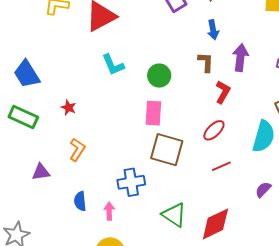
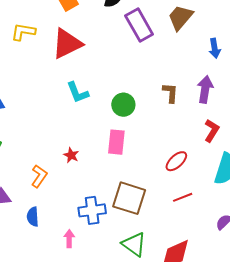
blue arrow: (213, 30) -> (215, 48), moved
red L-shape: (223, 92) -> (212, 131), moved
red star: (68, 108) -> (71, 155), moved
brown square: (167, 150) -> (129, 198), moved
blue semicircle: (80, 201) -> (33, 217), moved

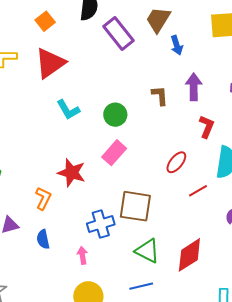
blue arrow: (215, 48) -> (177, 45), moved
pink rectangle: (116, 142) -> (114, 153), turned 45
red star: (71, 155) -> (72, 173), size x1.8
red line: (183, 197) -> (198, 191), moved

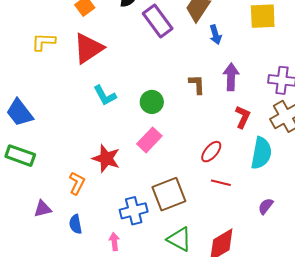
red line: (198, 191) -> (221, 183), moved, turned 42
brown square: (135, 206) -> (169, 194), turned -32

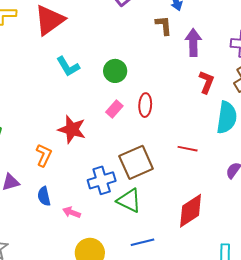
brown L-shape: (197, 84) -> (164, 25), moved
pink rectangle: (149, 140) -> (114, 109), size x0.7
red ellipse: (211, 152) -> (145, 105), moved, turned -35
green triangle: (179, 239) -> (129, 201), moved
pink arrow: (114, 242) -> (72, 212), moved, turned -60

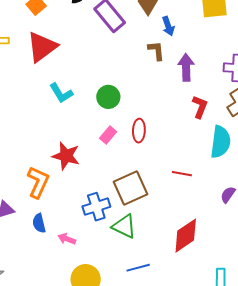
orange L-shape: (44, 155) -> (38, 182), size x1.4

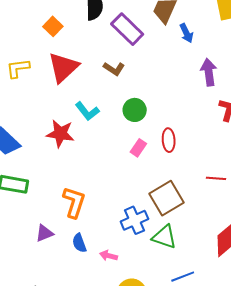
brown L-shape: (156, 51) -> (114, 69), moved, turned 135
red star: (66, 156) -> (60, 134), moved

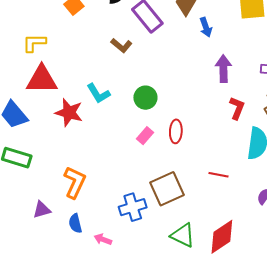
red triangle: (63, 67) -> (42, 80), moved, turned 36
brown L-shape: (114, 69) -> (121, 45), moved
green triangle: (164, 237) -> (183, 235), moved

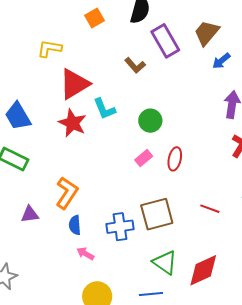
blue arrow: (206, 27) -> (221, 61), turned 60
red triangle: (42, 80) -> (74, 84), moved, turned -40
blue semicircle: (75, 223) -> (75, 225), moved

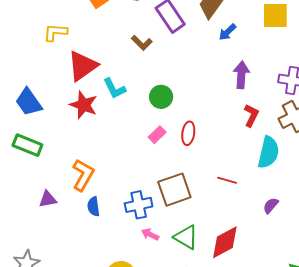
pink arrow: (85, 254) -> (150, 234), moved

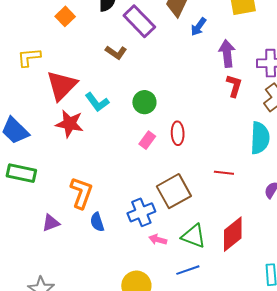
purple arrow: (241, 75) -> (227, 53), moved
red L-shape: (251, 115) -> (234, 86), moved

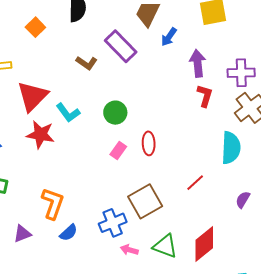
purple rectangle: (139, 21) -> (121, 46), moved
red line: (224, 173) -> (195, 183), turned -48
blue semicircle: (97, 222) -> (69, 233), turned -114

